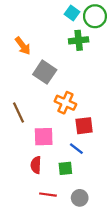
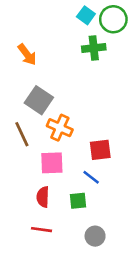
gray square: (45, 72) -> (39, 100), moved
orange cross: (65, 103) -> (60, 128), moved
red line: (48, 195) -> (41, 230), moved

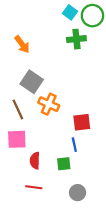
pink square: (52, 163) -> (17, 139), moved
blue line: (91, 177) -> (74, 145), turned 40

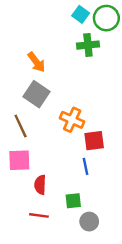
orange arrow: (22, 44) -> (36, 62), moved
orange cross: (49, 104) -> (72, 120), moved
green square: (64, 164) -> (73, 201), moved

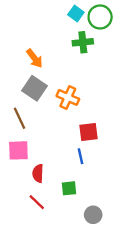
orange cross: (72, 120) -> (68, 97), moved
red line: (39, 215) -> (37, 202), turned 36
gray circle: (89, 222) -> (93, 215), moved

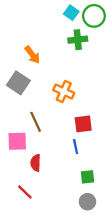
gray square: (34, 88) -> (18, 83), moved
brown line: (20, 118) -> (36, 122), moved
green square: (69, 188) -> (87, 177), moved
red line: (37, 202) -> (25, 192), moved

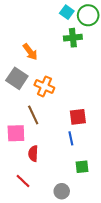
orange cross: (64, 92) -> (44, 86), moved
gray circle: (87, 202) -> (62, 191), moved

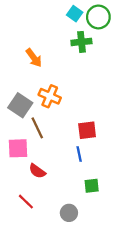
gray square: (17, 78) -> (20, 105), moved
red semicircle: (33, 154) -> (37, 171), turned -56

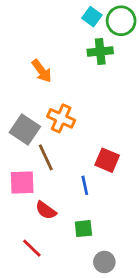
red square: (87, 130) -> (107, 160), turned 30
blue line: (79, 154) -> (85, 185), moved
green square: (92, 186) -> (83, 229), moved
gray circle: (69, 213) -> (104, 262), moved

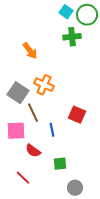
blue line: (85, 185) -> (52, 130), moved

